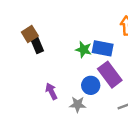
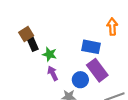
green star: (84, 50) -> (50, 54), moved
purple arrow: (51, 91) -> (53, 73), moved

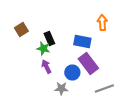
black rectangle: (33, 44) -> (49, 38), moved

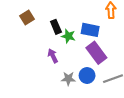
green star: (43, 48) -> (68, 36), moved
blue circle: (72, 72) -> (87, 75), moved

